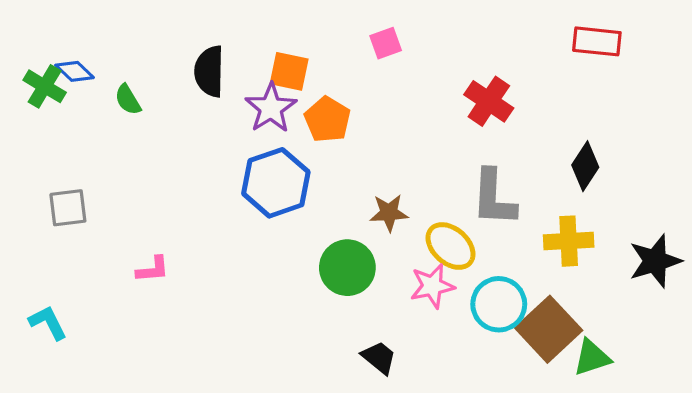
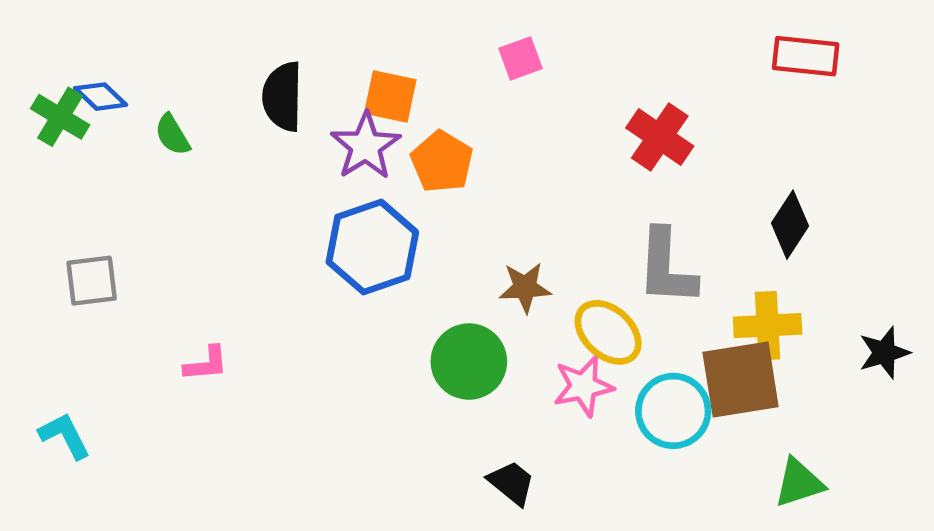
black star: (655, 261) -> (884, 353), size x0.7
brown square: (549, 329) -> (741, 380), moved, turned 34

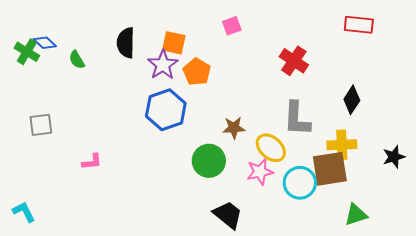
cyan L-shape: (65, 436) -> (24, 212), moved
black trapezoid: (512, 483) -> (228, 215), size x1.4

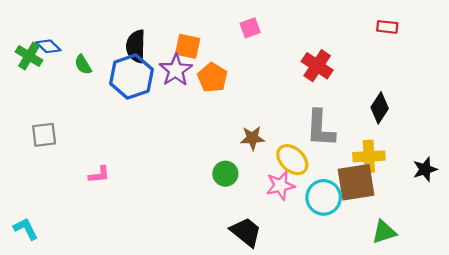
red rectangle: (359, 25) -> (387, 27), size x0.7
blue hexagon: (166, 110) -> (132, 77), moved
green circle: (209, 161) -> (225, 174), size x0.7

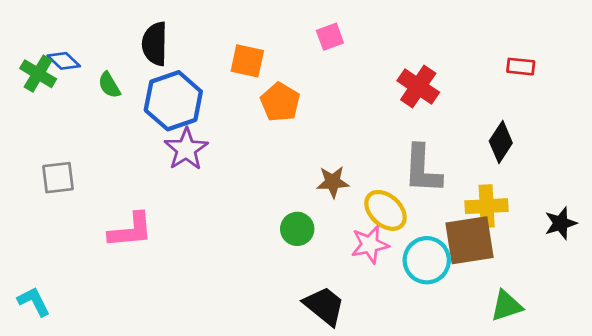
red rectangle: (387, 27) -> (521, 67), moved
black semicircle: (136, 46) -> (155, 44), moved
purple star: (176, 70) -> (186, 149), moved
pink L-shape: (99, 175) -> (131, 230), size x1.6

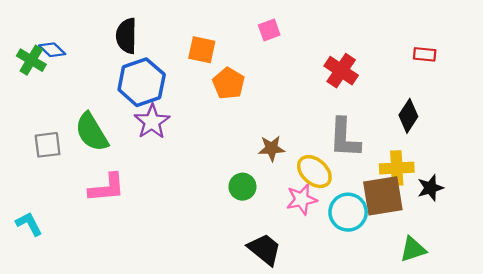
green semicircle: (109, 85) -> (92, 132), moved, size x1.8
black star: (561, 223) -> (430, 188), moved
cyan L-shape: (34, 302) -> (29, 224), moved

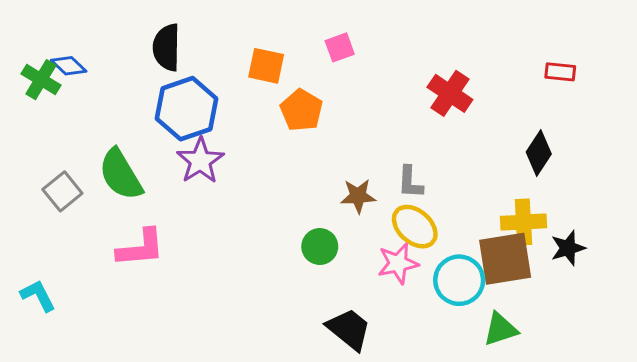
pink square: (269, 30) -> (340, 47), moved
gray L-shape: (345, 138) -> (410, 182), moved, size x0.6
gray square: (48, 145) -> (62, 191), turned -32
green triangle: (413, 249) -> (501, 329), moved

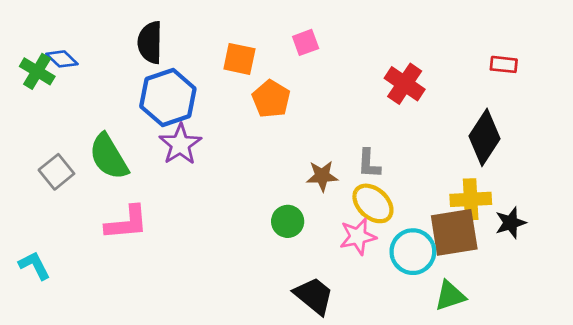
black diamond: (539, 153) -> (484, 137), size x1.4

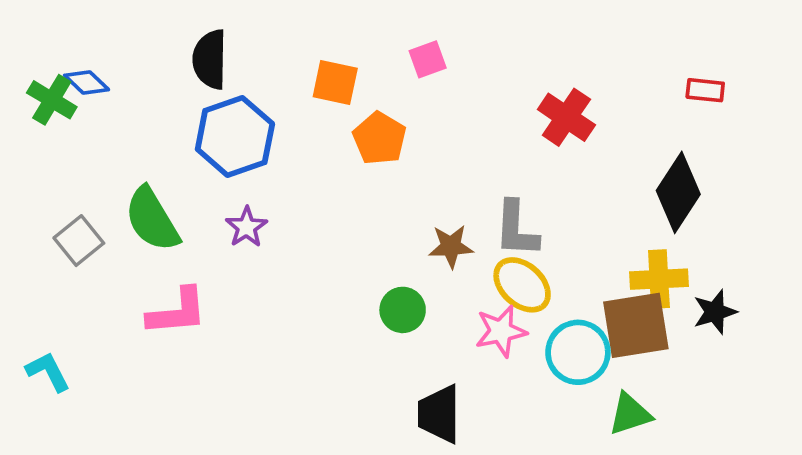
purple star: (180, 144) -> (246, 227), moved, size x0.7
gray L-shape: (369, 164) -> (516, 229), size x1.4
black trapezoid: (314, 296) -> (439, 414), turned -129

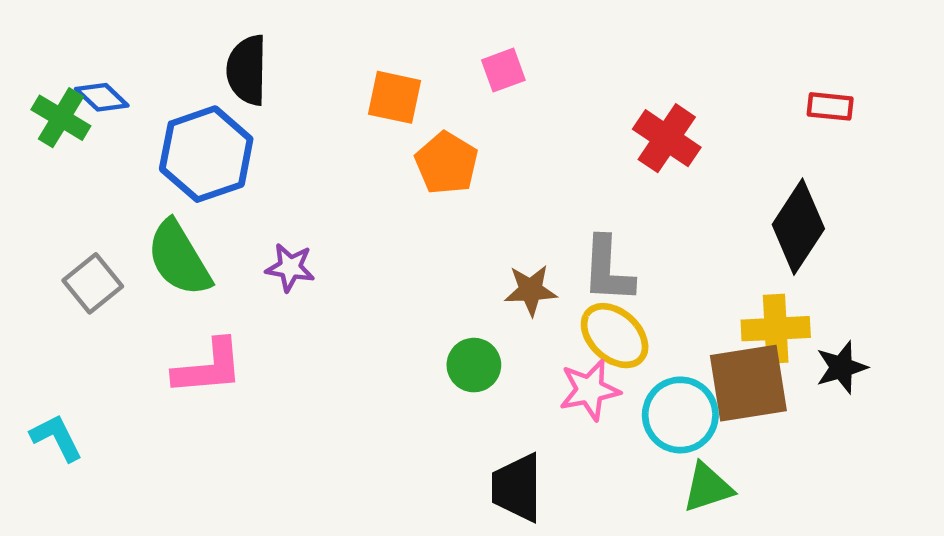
blue hexagon: (235, 136) -> (206, 154), moved
purple star: (246, 227) -> (290, 267), turned -30
green triangle: (630, 414) -> (708, 488), moved

